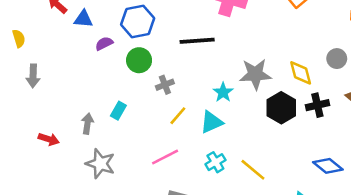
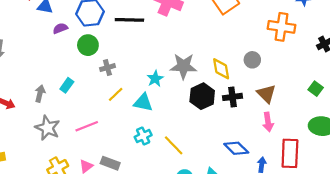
black line: (197, 41) -> (129, 20), moved
cyan triangle: (212, 122) -> (143, 102), turned 30
pink line: (165, 157) -> (87, 126), moved

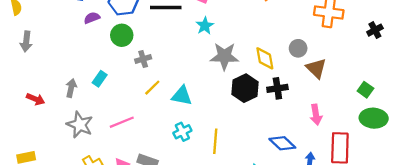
cyan star: (155, 79) -> (205, 26), moved
green square: (316, 89) -> (365, 90), moved
brown triangle: (266, 94) -> (316, 68), moved
yellow line: (174, 145) -> (215, 141), turned 50

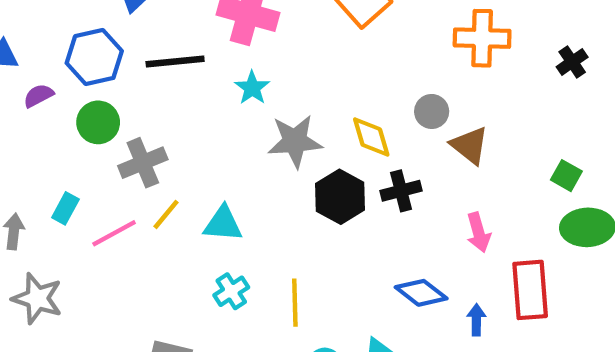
gray cross: (143, 59) -> (143, 163), size x1.5
pink line: (122, 122) -> (114, 233), moved

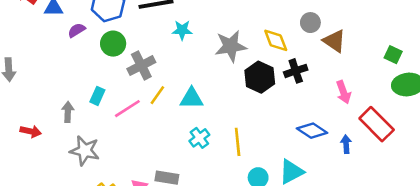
cyan star: (252, 88) -> (182, 30), moved, turned -30
red rectangle: (530, 290) -> (377, 124), turned -36

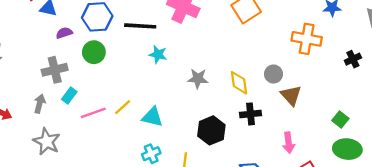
gray star: (231, 46) -> (198, 79), size x0.7
gray cross: (141, 65) -> (55, 70), moved
black hexagon: (260, 77) -> (211, 130), moved

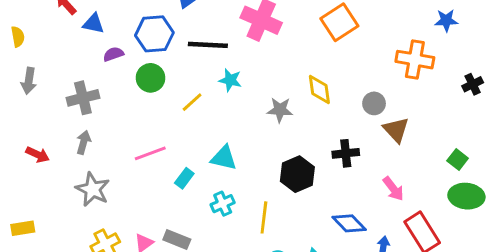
gray cross: (55, 70) -> (83, 98), moved
yellow diamond: (239, 83) -> (319, 89), moved
cyan rectangle: (69, 96) -> (184, 178), moved
yellow line: (123, 107) -> (192, 102), moved
pink arrow: (289, 143) -> (393, 189), turned -30

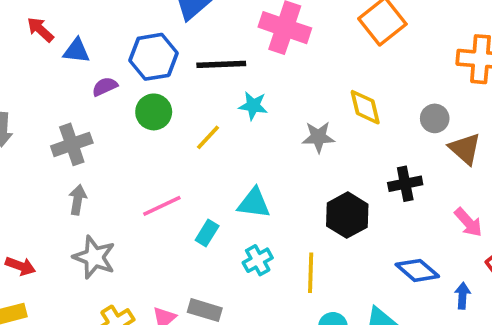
red arrow: (38, 155) -> (20, 266), moved

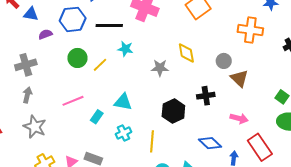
green circle: (154, 112) -> (77, 58), moved
pink arrow: (468, 222) -> (239, 118), turned -36

